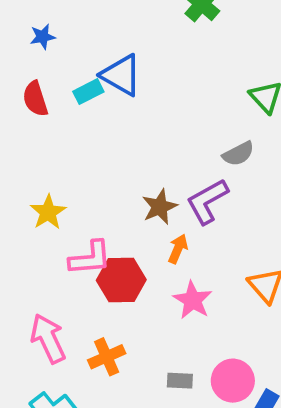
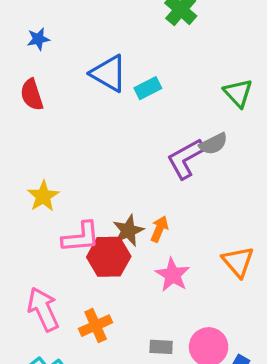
cyan rectangle: (88, 92) -> (148, 88), moved
purple L-shape: (207, 201) -> (186, 159), moved
brown star: (160, 207) -> (128, 231), moved

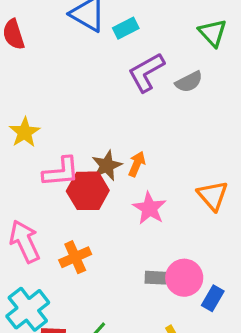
purple L-shape: (186, 159) -> (146, 72), moved
gray rectangle: (161, 347) -> (156, 278), moved

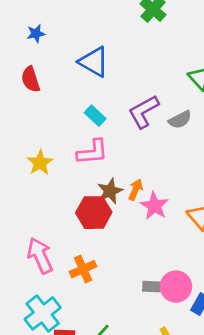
cyan rectangle: (126, 28) -> (95, 116), moved, turned 70
pink L-shape: (61, 172) -> (92, 152), moved
pink star: (149, 208) -> (154, 206), moved

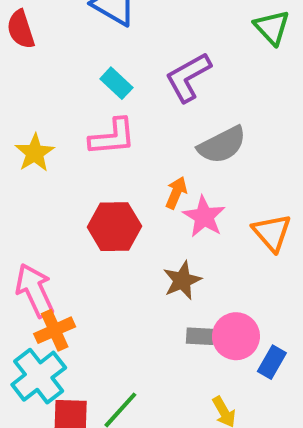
gray semicircle: (180, 120) -> (222, 145), moved, size x1.4
brown star: (110, 191) -> (182, 280), moved
orange cross: (83, 269) -> (55, 330), moved

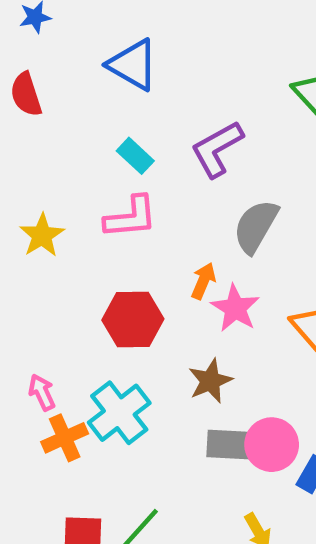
gray semicircle: (222, 145) -> (256, 226), turned 147
pink arrow: (35, 290) -> (42, 392), size x0.6
gray rectangle: (200, 336) -> (231, 445), size x1.5
cyan cross: (39, 376) -> (119, 413), moved

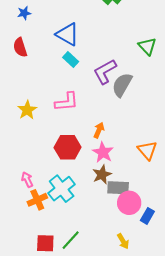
cyan rectangle: (135, 156) -> (71, 59), moved
gray semicircle: (256, 226) -> (122, 85), moved
pink star: (235, 308) -> (103, 152), moved
gray rectangle: (231, 445) -> (118, 188), moved

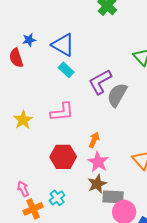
blue star: (24, 13) -> (29, 40), moved
cyan cross: (62, 189) -> (57, 198), size x0.6

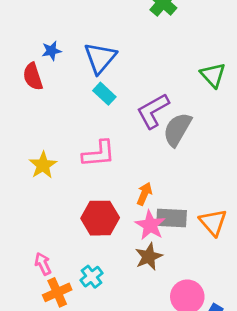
blue triangle: (63, 45) -> (100, 58), turned 40
gray rectangle: (113, 197) -> (172, 218), moved

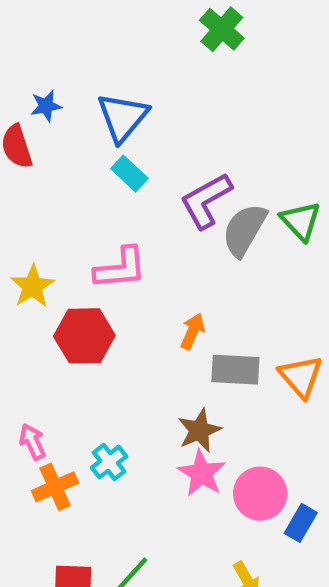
green triangle: (213, 75) -> (301, 221), moved
red hexagon: (100, 218) -> (84, 336), moved
pink star: (150, 225) -> (202, 473), moved

